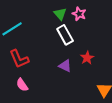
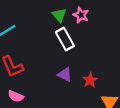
red star: (87, 58) -> (90, 80), moved
pink semicircle: (22, 85) -> (16, 96), turned -32

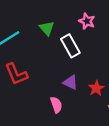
green triangle: (59, 15) -> (47, 28), moved
pink semicircle: (16, 96) -> (56, 105), moved, turned -133

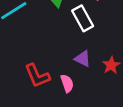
red L-shape: (16, 74) -> (37, 76), moved

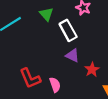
purple triangle: (83, 59) -> (72, 55), moved

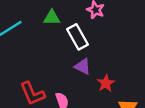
green triangle: (46, 14) -> (52, 18), turned -48

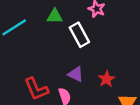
purple triangle: (83, 66) -> (76, 74), moved

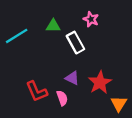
red star: (106, 79) -> (100, 83), size x1.5

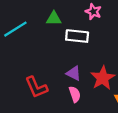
white rectangle: (75, 43) -> (77, 36), turned -55
pink semicircle: (62, 98) -> (75, 94), moved

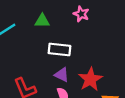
white rectangle: (77, 36) -> (59, 50), moved

